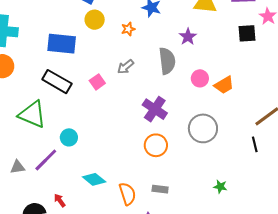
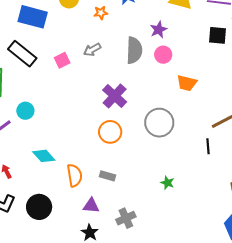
pink circle: (200, 78) -> (163, 55), moved
orange trapezoid: (224, 85) -> (187, 83), turned 35

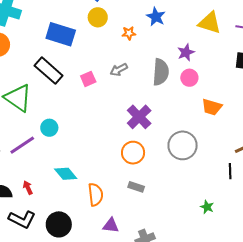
gray rectangle: (107, 176) -> (136, 187), moved
green star: (167, 183) -> (207, 207), moved

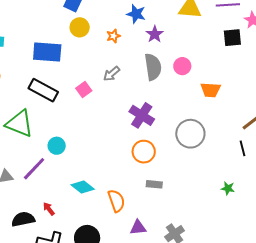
purple star: (186, 52) -> (155, 34), moved

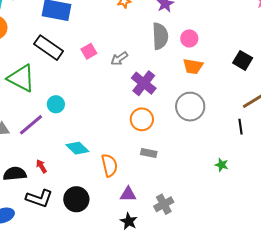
black square: (232, 38) -> (243, 60), moved, turned 30
gray arrow: (112, 74) -> (119, 59), moved
orange trapezoid: (211, 90) -> (193, 66), moved

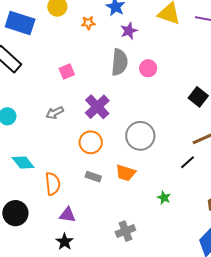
pink square: (89, 51) -> (67, 71), moved
gray arrow: (119, 59) -> (55, 113), moved
orange trapezoid: (193, 66) -> (126, 173), moved
black line: (240, 127) -> (188, 162), turned 49
gray cross: (164, 204) -> (125, 231), moved

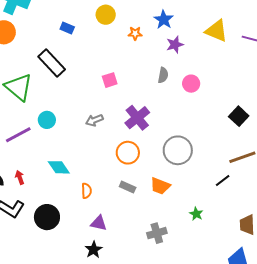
blue rectangle: (20, 23) -> (67, 28), size x0.5
gray semicircle: (120, 62) -> (163, 75), size x0.6
orange semicircle: (53, 184) -> (86, 191), size x0.7
gray cross: (125, 231) -> (157, 233), moved

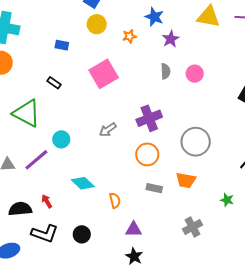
black rectangle: (52, 63) -> (54, 83), size x0.5
pink square: (110, 80) -> (104, 74), moved, size x1.8
purple cross: (137, 118) -> (149, 118), turned 30
black circle: (47, 217) -> (82, 234), size x0.7

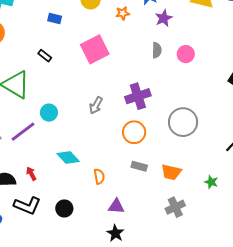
gray arrow: (108, 130) -> (96, 105), turned -30
orange trapezoid: (186, 180) -> (171, 172), moved

